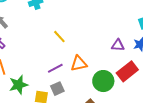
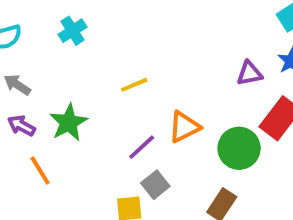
yellow line: (59, 37) -> (134, 85), turned -56
green star: (19, 85) -> (69, 123), moved

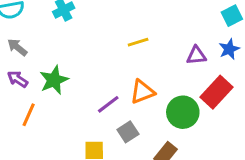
yellow line: (134, 85) -> (138, 42), moved
orange line: (40, 170) -> (29, 115), turned 50
gray square: (155, 185) -> (128, 132), moved

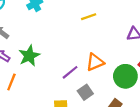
yellow line: (138, 42) -> (89, 17), moved

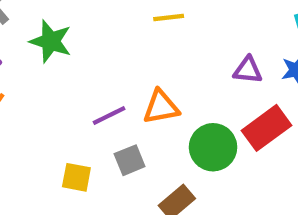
green star: (29, 56) -> (51, 41), moved, turned 30

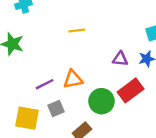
yellow square: (76, 177) -> (27, 118), size x1.5

